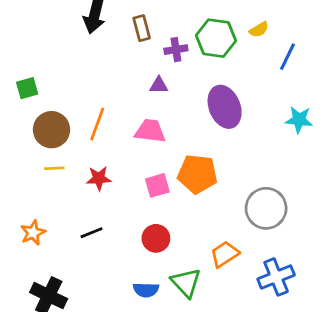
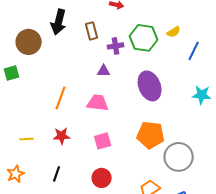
brown circle: (51, 130) -> (29, 42), moved
yellow line: (54, 168) -> (27, 139), moved
orange pentagon: (197, 174) -> (151, 135), moved
black line: (92, 233) -> (57, 174), turned -49

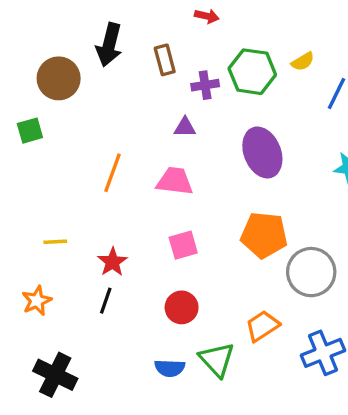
red star: (62, 136) -> (113, 262), moved, turned -30

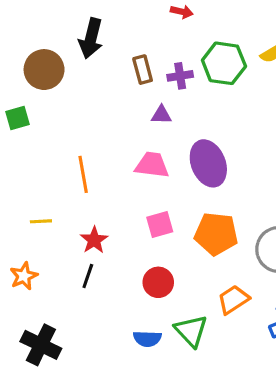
brown rectangle: (165, 60) -> (143, 70), moved
purple ellipse: (262, 152) -> (208, 163), moved
orange line: (113, 173) -> (83, 174), moved, turned -30
orange pentagon: (264, 235) -> (216, 234), moved

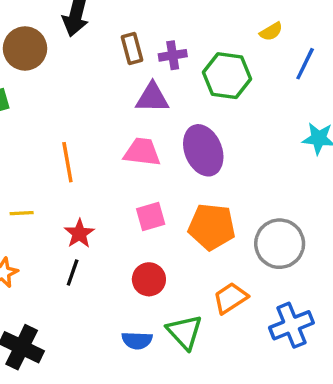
green hexagon: (224, 63) -> (227, 76), moved
purple triangle: (161, 115) -> (152, 98), size x1.5

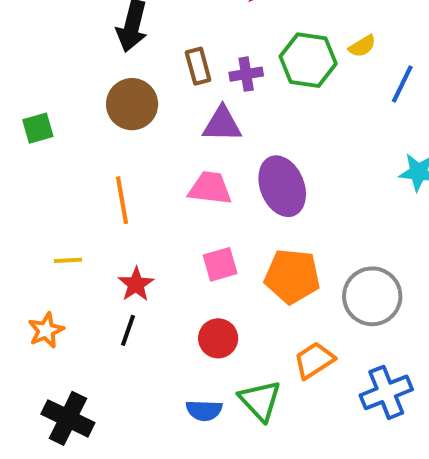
brown circle: (25, 48) -> (132, 104), moved
green hexagon: (227, 76) -> (308, 60), moved

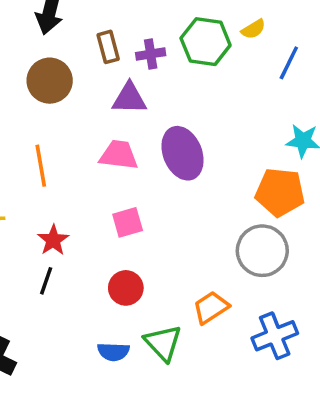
orange pentagon: (292, 276) -> (280, 192), moved

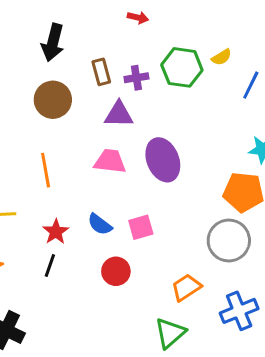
pink square: (128, 222) -> (141, 227), moved
green triangle: (163, 343) -> (170, 333), moved, turned 32
blue semicircle: (113, 352) -> (100, 224), moved, turned 35

